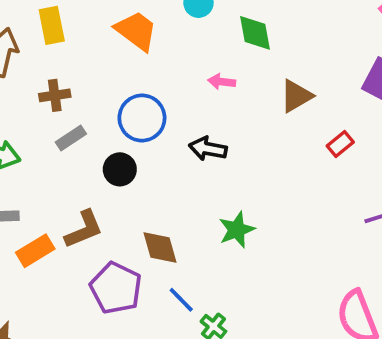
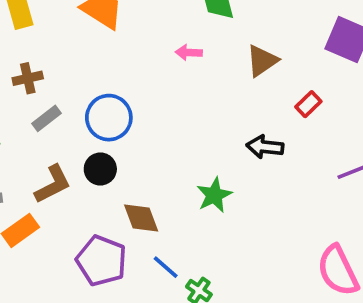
blue circle: (142, 118) -> (109, 118), moved
black arrow: (208, 149) -> (265, 147), moved
black circle: (120, 169) -> (100, 169), moved
brown L-shape: (84, 229) -> (53, 184), moved

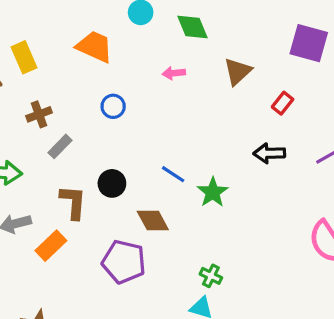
blue circle: (109, 118) -> (113, 106), moved, size x0.6
black arrow: (265, 147) -> (269, 153), moved
brown L-shape: (53, 184) -> (73, 202), turned -51
blue line: (166, 267) -> (173, 174), moved

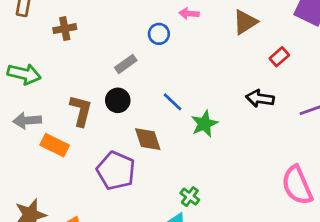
blue circle: (113, 106) -> (159, 34), moved
gray rectangle: (60, 146) -> (126, 64), moved
orange rectangle: (51, 246) -> (55, 145), turned 60

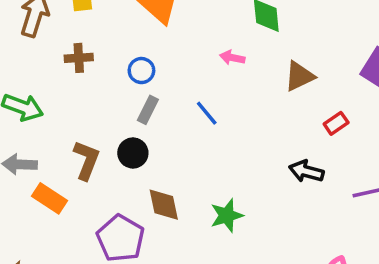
blue circle: (159, 34) -> (141, 71), moved
gray rectangle: (126, 64) -> (148, 110), turned -35
blue line: (173, 102) -> (207, 113), moved
green star: (204, 124) -> (227, 216), moved

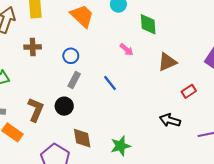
pink arrow: (232, 58) -> (127, 49), turned -152

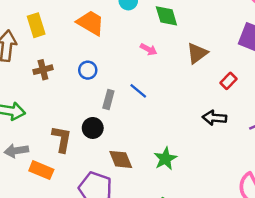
gray rectangle: (74, 80) -> (108, 99), moved

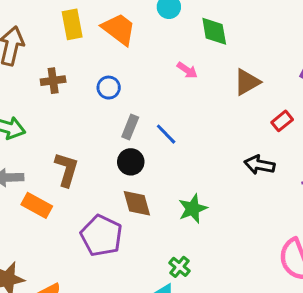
yellow rectangle: (36, 25) -> (72, 24), moved
blue line: (138, 91) -> (166, 134), moved
black circle: (93, 128) -> (131, 162), moved

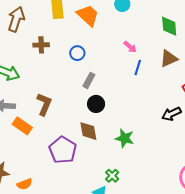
green diamond: (214, 31) -> (169, 26), moved
blue line: (166, 134) -> (138, 67), moved, turned 56
black circle: (131, 162) -> (96, 104), moved
black arrow: (259, 165) -> (171, 114), turned -42
green star: (193, 209) -> (125, 138), turned 30

